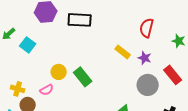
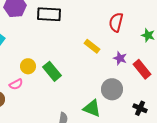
purple star: (145, 58) -> (120, 58), moved
gray circle: (148, 85) -> (112, 89), moved

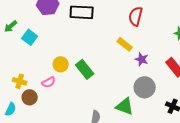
red semicircle: (116, 22) -> (136, 16), moved
purple star: (120, 58) -> (142, 59), moved

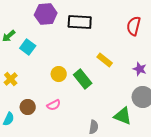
yellow rectangle: (125, 44) -> (105, 60), moved
yellow cross: (20, 81) -> (11, 79), moved, turned 32
pink semicircle: (49, 82) -> (54, 105), moved

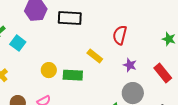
red semicircle: (134, 26) -> (120, 35), moved
green rectangle: (83, 79) -> (73, 75), turned -48

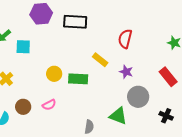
cyan square: (18, 43) -> (23, 47), turned -35
purple star: (130, 65) -> (126, 72), moved

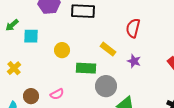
yellow circle: (54, 74) -> (62, 50), moved
gray circle: (138, 97) -> (106, 86), moved

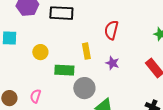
yellow rectangle: (108, 49) -> (86, 51), turned 42
pink semicircle: (57, 94) -> (35, 96), turned 136

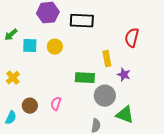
yellow circle: (40, 52) -> (55, 47), moved
purple star: (112, 63) -> (124, 75), moved

